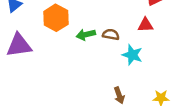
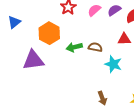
purple triangle: (19, 45) -> (33, 60), moved

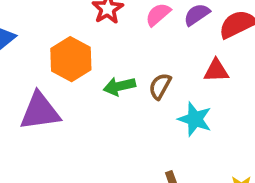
brown semicircle: (95, 47) -> (160, 86), turned -72

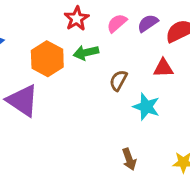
green arrow: (119, 86) -> (86, 53), moved
purple triangle: (40, 111) -> (23, 101), turned 42

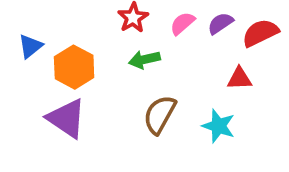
orange hexagon: (47, 59) -> (74, 67), moved
brown semicircle: (118, 80) -> (160, 115), moved, size x1.5

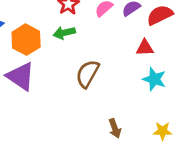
green arrow: (144, 59) -> (64, 33), moved
cyan star: (219, 126) -> (154, 79), moved

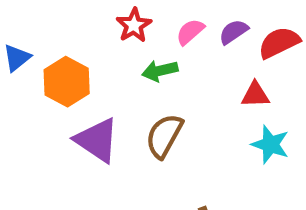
green arrow: (64, 33) -> (160, 71), moved
purple triangle: (21, 76) -> (97, 140), moved

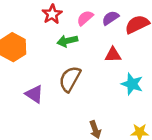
red triangle: (255, 95) -> (113, 55), moved
purple triangle: (97, 140) -> (34, 94), moved, size x0.7

